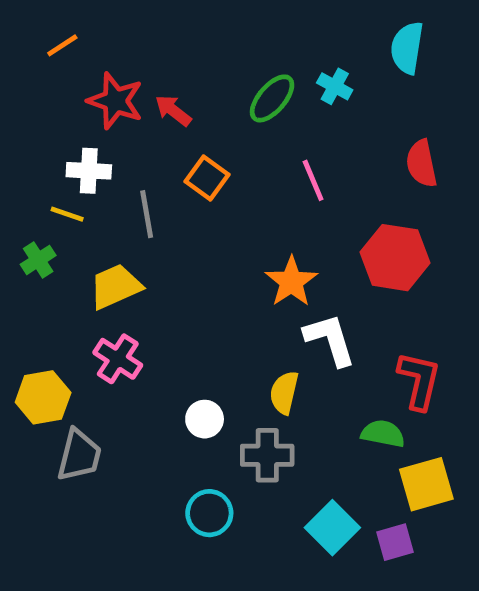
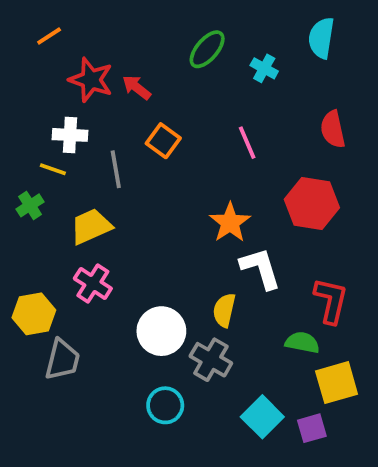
green ellipse: (272, 98) -> (207, 49), moved
white circle: (205, 419) -> (161, 331), size x1.6
gray cross: (267, 455) -> (211, 360), turned 30

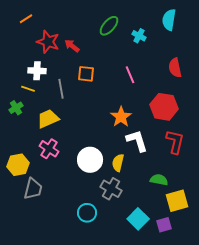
orange square: (163, 141) -> (86, 74), turned -30
red L-shape: (331, 301) -> (175, 142), moved
white circle: (161, 331) -> (90, 160), moved

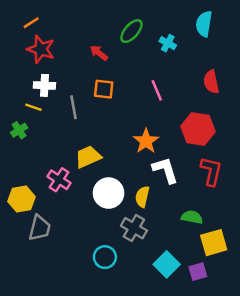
red star: (48, 42) -> (41, 49), moved
red arrow: (72, 46) -> (99, 53), moved
yellow trapezoid: (48, 119) -> (88, 157), moved

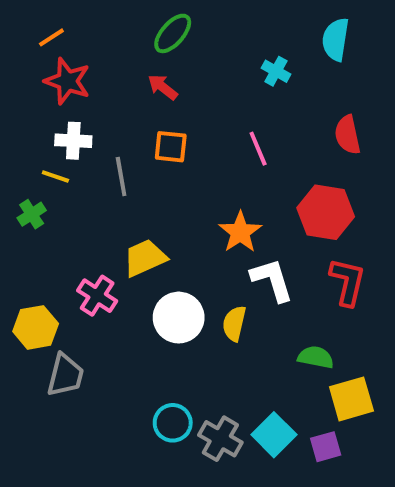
green ellipse: (131, 31) -> (173, 33), moved
gray cross: (134, 228) -> (220, 439), moved

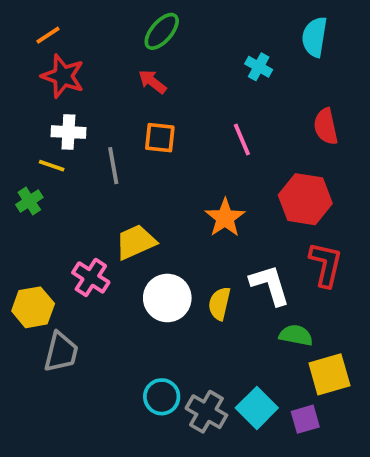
white L-shape: (272, 280) -> (270, 285), moved

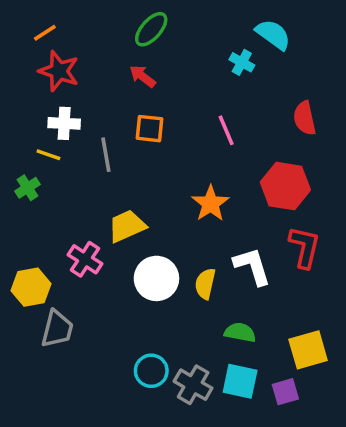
cyan semicircle: (315, 37) -> (273, 34), moved, turned 117
green semicircle: (296, 335) -> (240, 332), moved
cyan square: (257, 408) -> (240, 381), turned -33

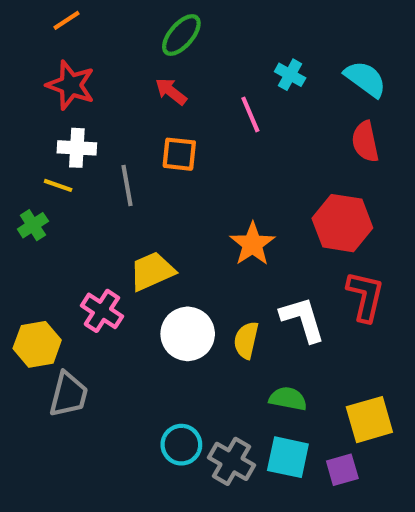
orange line: (45, 33) -> (66, 20), moved
cyan semicircle: (273, 34) -> (365, 79), moved
pink line: (226, 130) -> (250, 114), moved

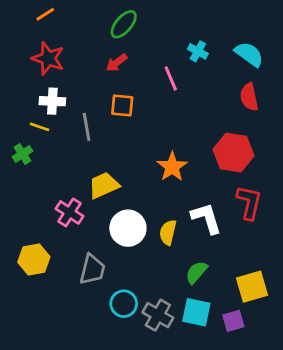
red arrow: (171, 91) -> (117, 63), turned -75
yellow hexagon: (37, 344) -> (34, 259), moved
gray trapezoid: (69, 394) -> (92, 269), moved
green semicircle: (288, 399) -> (196, 272), turned -60

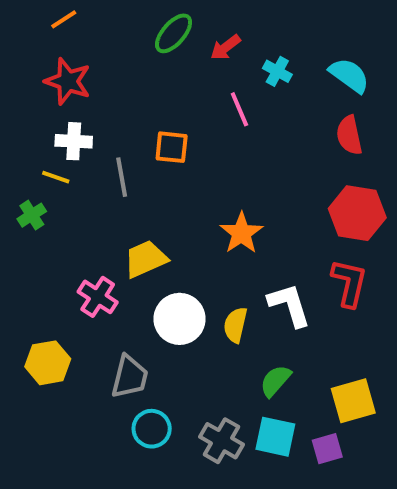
red arrow: (117, 63) -> (225, 47), moved
red hexagon: (233, 153) -> (357, 213), moved
cyan circle: (124, 304) -> (152, 429), moved

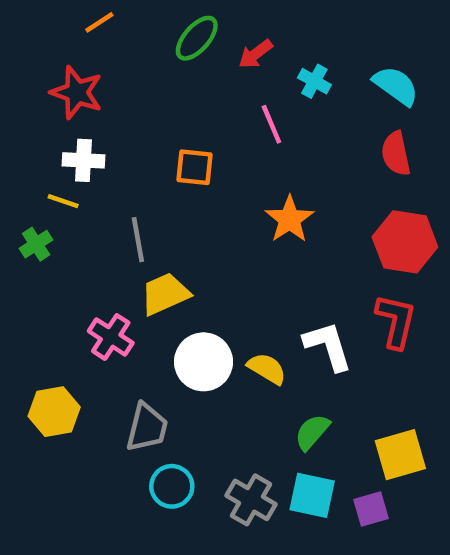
orange line: (64, 19) -> (99, 22), moved
gray line: (122, 177) -> (138, 240), moved
orange star: (241, 233) -> (290, 219), moved
yellow semicircle: (235, 325) -> (267, 369), turned 108

